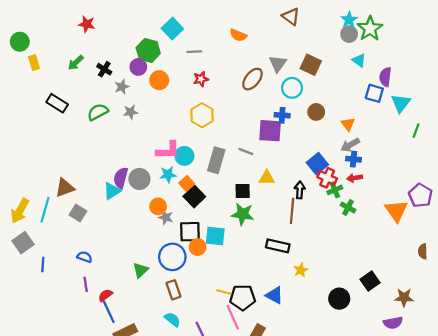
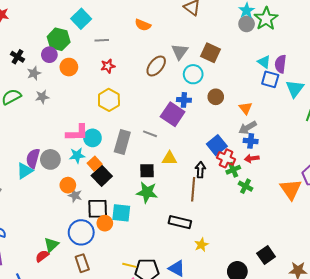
cyan triangle: (359, 60) -> (264, 62), moved
purple square: (270, 131) -> (173, 114), turned 30
red semicircle: (105, 295) -> (42, 256), moved

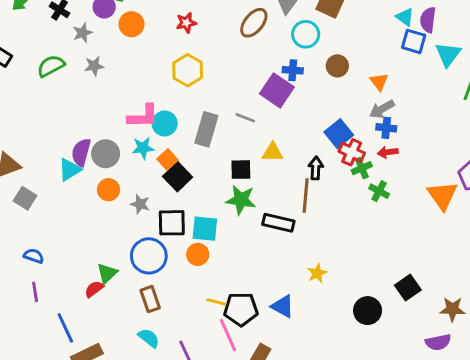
orange circle: (68, 185) -> (108, 190), moved
black rectangle: (180, 222) -> (278, 223), moved
orange circle: (105, 223) -> (198, 254), moved

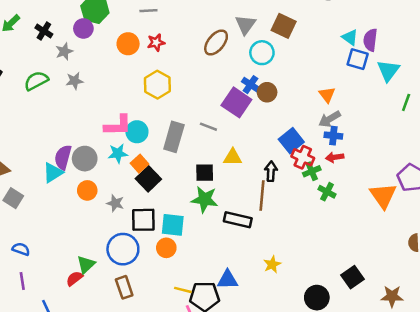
orange circle: (132, 24) -> (128, 44), moved
brown circle: (337, 66) -> (267, 92), moved
blue cross: (293, 70) -> (250, 85), turned 30
blue triangle: (283, 306) -> (228, 280), moved, turned -30

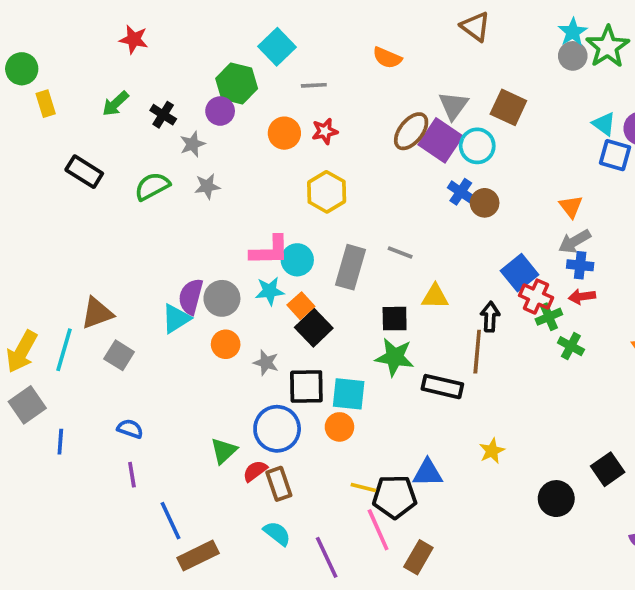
purple square: (236, 102) -> (441, 140), moved
red semicircle: (74, 278) -> (255, 471), moved

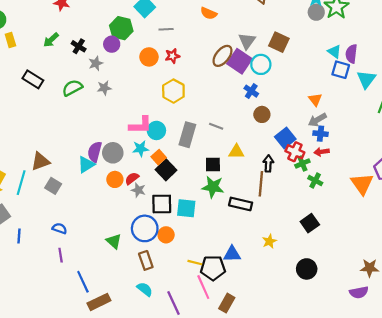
brown circle: (485, 203) -> (262, 114), moved
orange circle: (339, 427) -> (166, 235), moved
green triangle: (224, 451) -> (114, 241), turned -35
black square: (608, 469) -> (310, 223), moved
red semicircle: (255, 471) -> (132, 178), moved

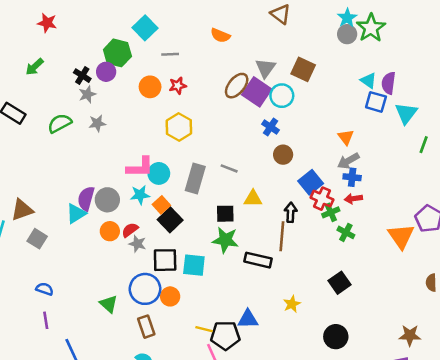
black cross: (79, 46) -> (82, 76), moved

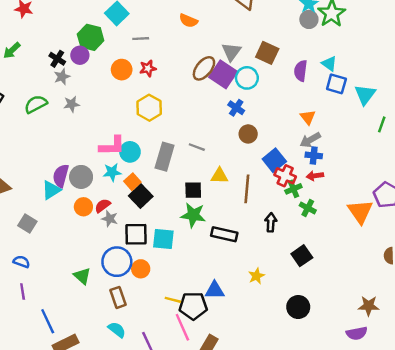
purple semicircle: (389, 83) -> (301, 71), moved
black arrow: (291, 212) -> (271, 222), moved
brown line: (282, 236) -> (247, 189), moved
gray square: (37, 239) -> (27, 223), moved

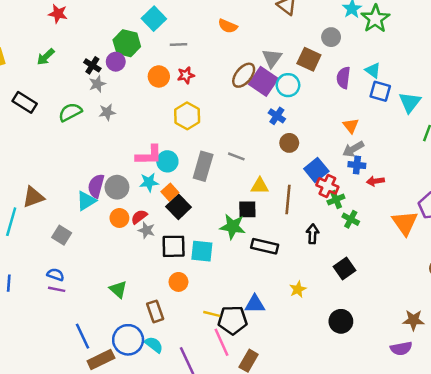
gray circle: (309, 19) -> (331, 37), moved
red arrow: (315, 176) -> (375, 181), moved
black square: (193, 190) -> (247, 209), moved
blue circle: (117, 262) -> (128, 340), moved
purple line: (23, 291) -> (57, 289), moved, turned -70

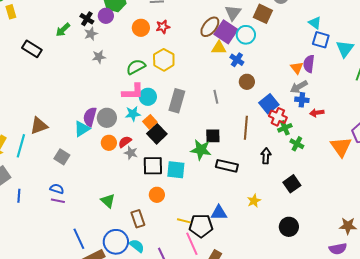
green arrow: (46, 57) -> (63, 30), moved
purple semicircle: (343, 78) -> (309, 64), moved
green semicircle: (70, 112) -> (136, 67), moved
gray line: (236, 156) -> (216, 97), moved, turned 56
yellow triangle: (260, 186) -> (219, 48), moved

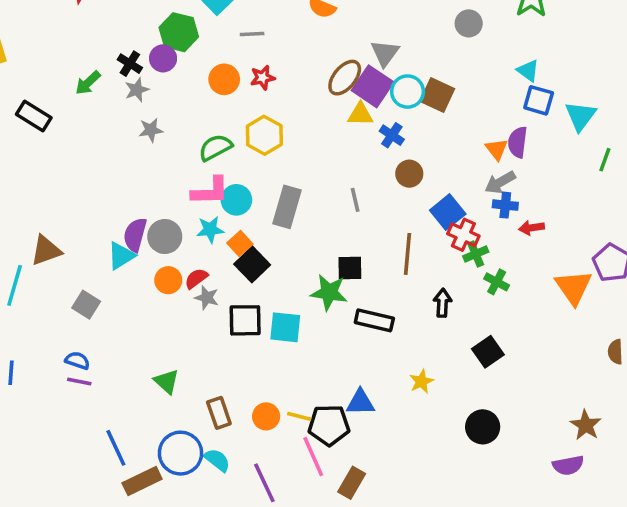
brown square: (263, 14) -> (437, 95), moved
orange circle: (157, 195) -> (266, 416), moved
brown star: (348, 226) -> (586, 425), turned 30

